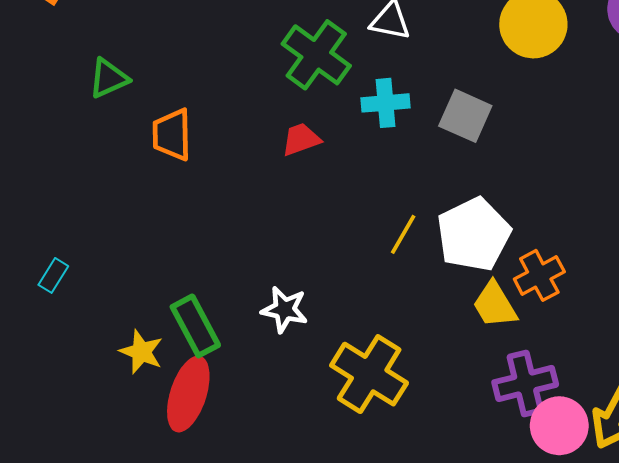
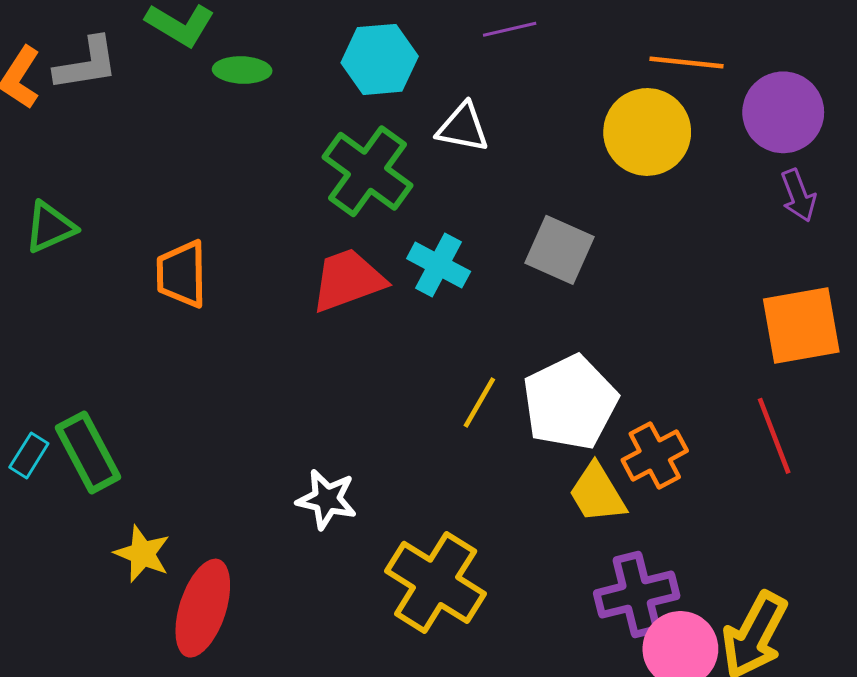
green triangle: (108, 78) -> (50, 227), moved
cyan cross: (386, 103) -> (439, 265), moved, turned 33
red trapezoid: (301, 139) -> (348, 280), size x1.5
green rectangle: (195, 326) -> (88, 452), moved

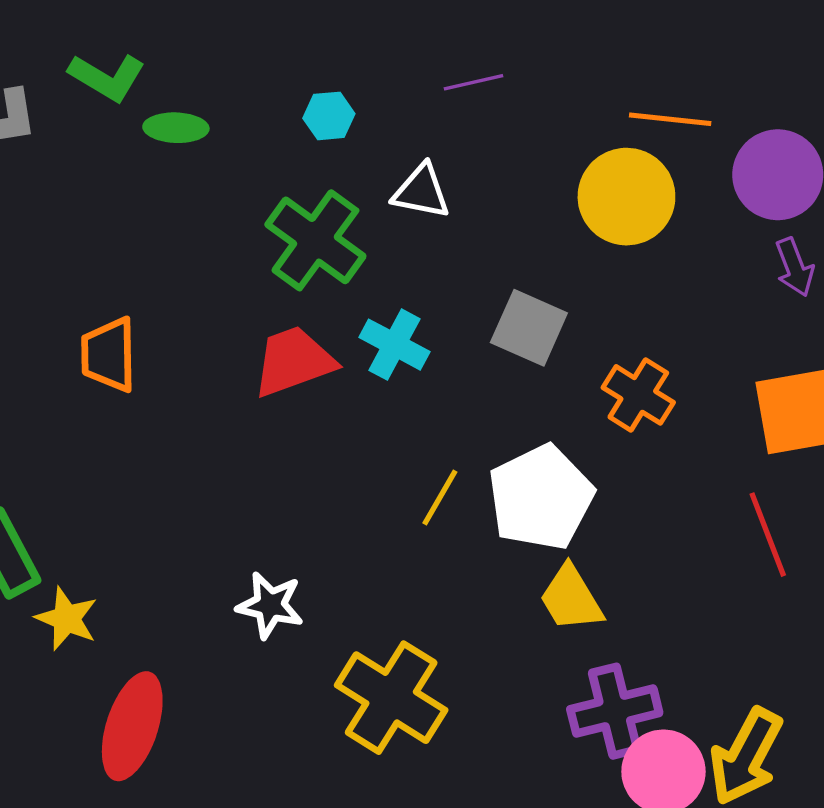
cyan hexagon: (380, 59) -> (329, 116), size x0.6
orange cross: (655, 455) -> (638, 395), moved, turned -30
yellow star: (142, 554) -> (67, 619), moved

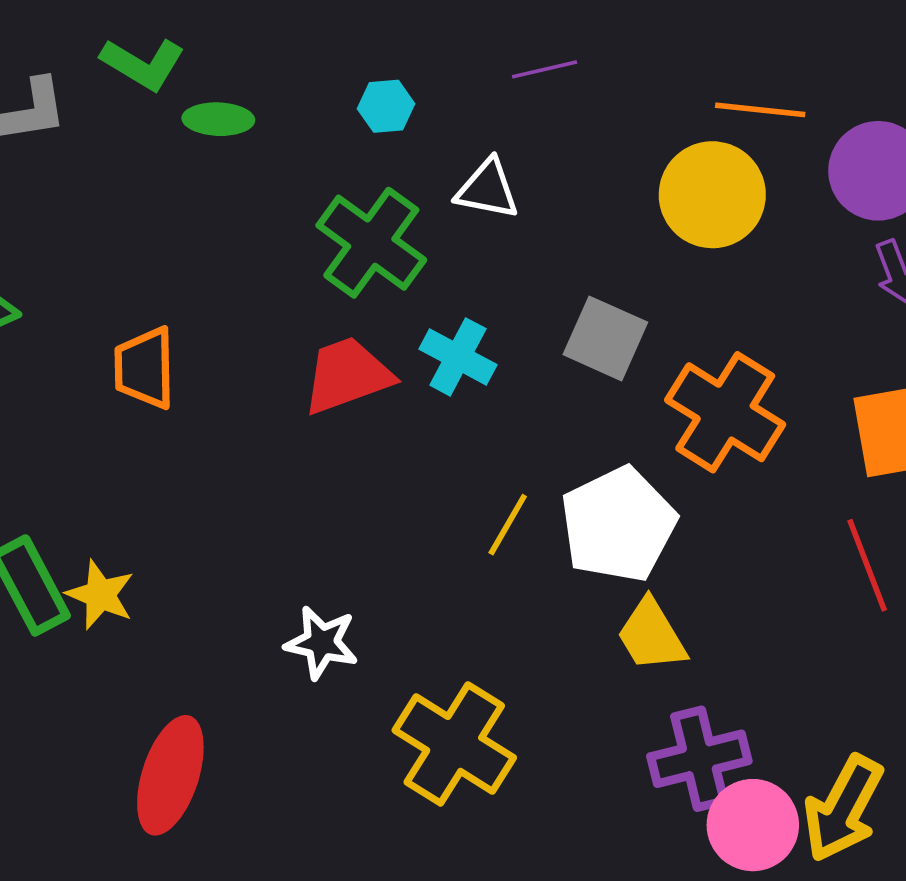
orange cross: (638, 395) -> (725, 412), size x1.5
yellow star: (67, 619) -> (100, 595), moved

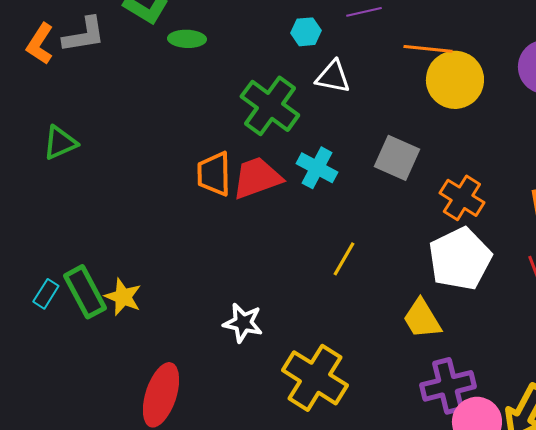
cyan hexagon: (386, 106) -> (306, 32), moved
orange line: (760, 110) -> (428, 49), moved
orange trapezoid: (145, 368) -> (214, 174), moved
orange cross: (725, 412) -> (462, 198), size x0.7
white pentagon: (618, 525) -> (460, 259), moved

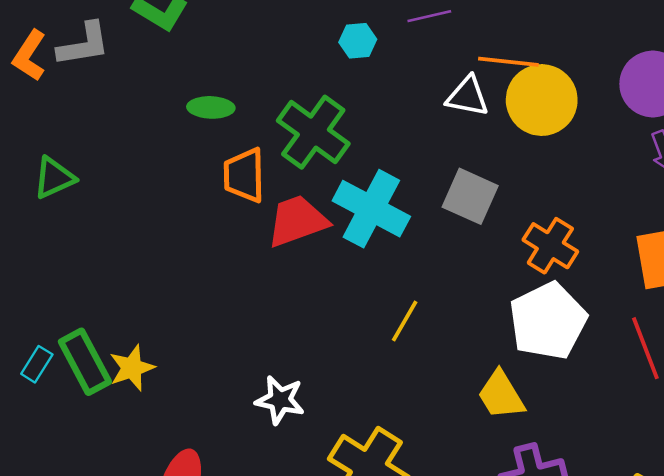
green ellipse: (187, 39) -> (211, 107), moved
white triangle: (333, 77) -> (468, 96), moved
cyan cross: (317, 168) -> (371, 209), size x1.5
orange trapezoid: (214, 174) -> (244, 175), moved
yellow star: (123, 297) -> (132, 368), turned 30

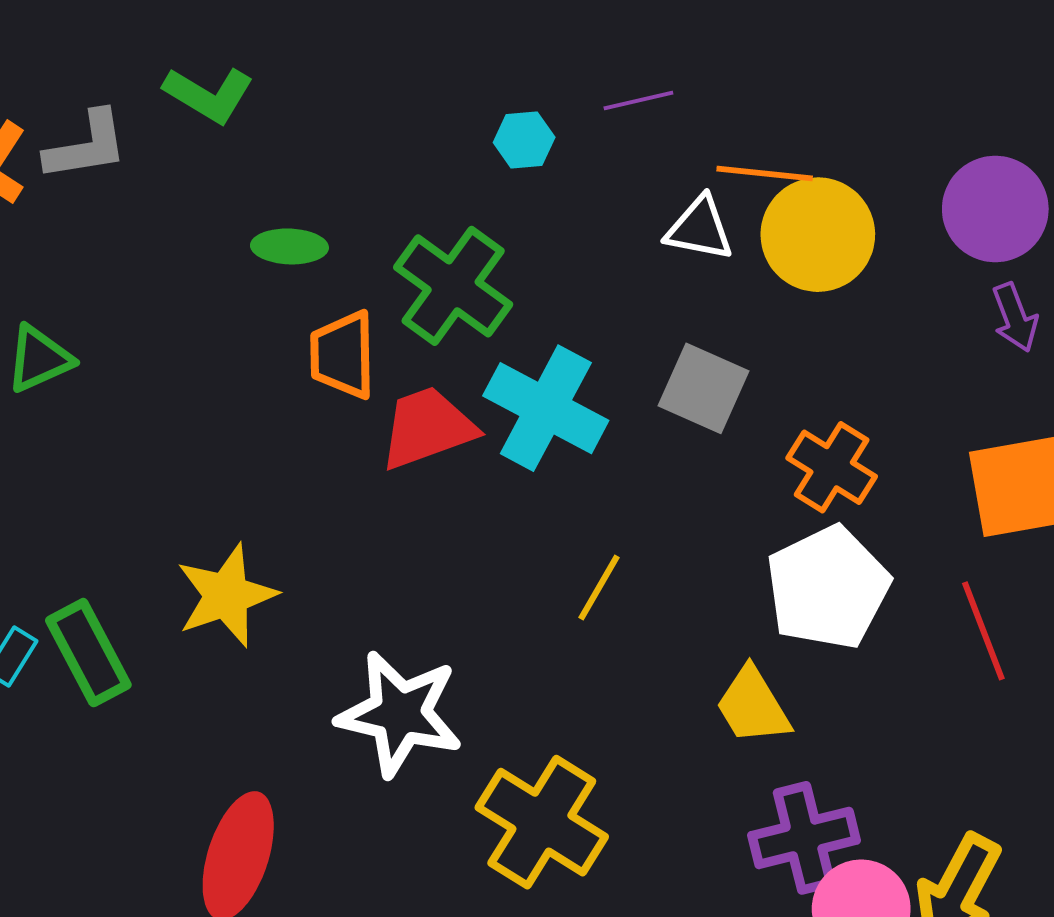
yellow star: (132, 368) -> (226, 595), moved, size x1.4
white star: (280, 400) -> (400, 714), size x1.6

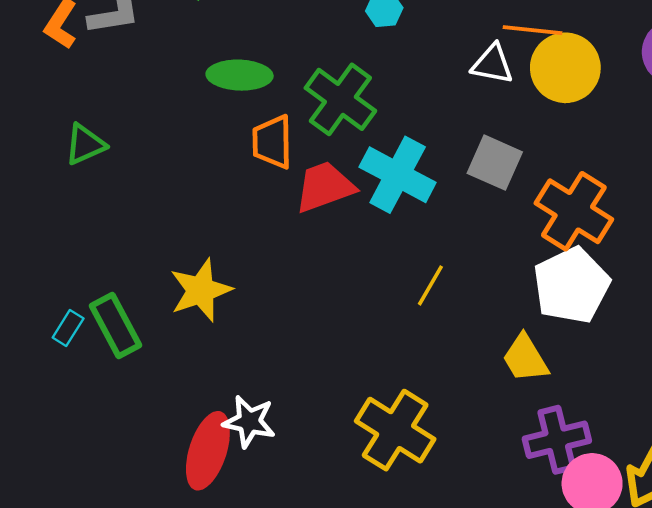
green ellipse: (289, 246) -> (240, 75), size x1.4
orange cross: (832, 467) -> (574, 211), size x1.4
white star: (400, 714) -> (249, 422), moved, size x0.7

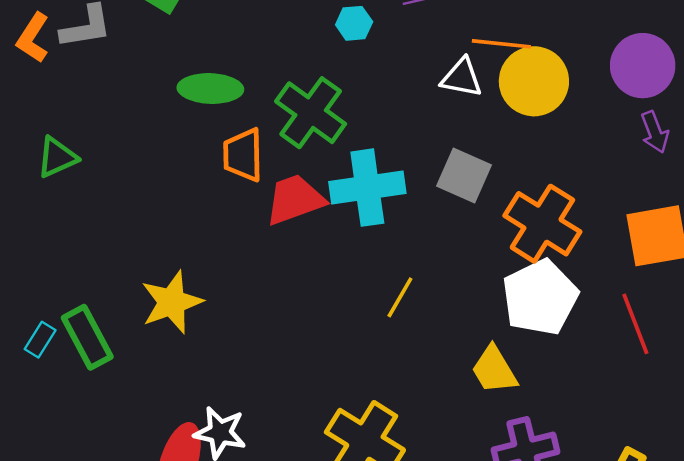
cyan cross: (398, 175) -> (367, 188), turned -36

